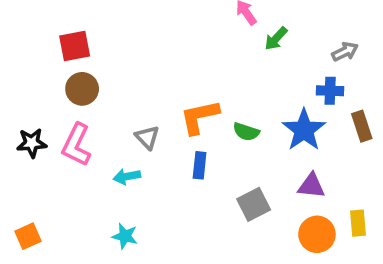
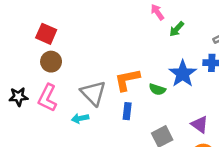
red square: (75, 46) -> (46, 34), turned 35
blue star: (304, 130) -> (183, 74), moved
gray triangle: (147, 137) -> (93, 93), size x1.6
purple triangle: (311, 186) -> (200, 124), turned 30

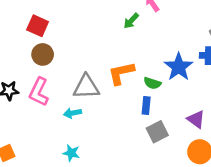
green arrow: (177, 29) -> (131, 21), moved
gray triangle: (93, 93) -> (86, 87), turned -48
blue rectangle: (127, 111) -> (146, 106), moved

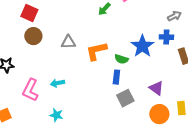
gray triangle: (86, 87) -> (68, 42), moved, size x0.7
pink L-shape: (39, 92) -> (30, 90), moved

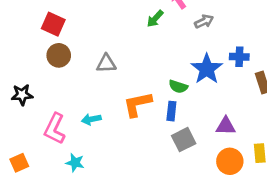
gray arrow: (174, 16) -> (204, 21), moved
orange L-shape: (96, 51) -> (137, 104), moved
purple triangle: (156, 88) -> (226, 126), turned -35
cyan star: (56, 115) -> (75, 163), moved

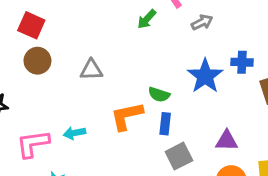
green semicircle: (178, 87) -> (159, 95), moved
pink L-shape: (55, 129) -> (33, 144), turned 56

